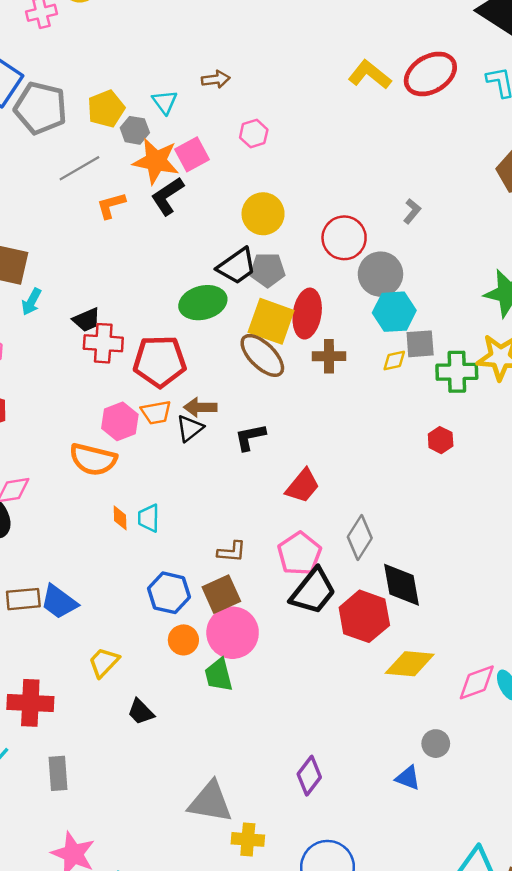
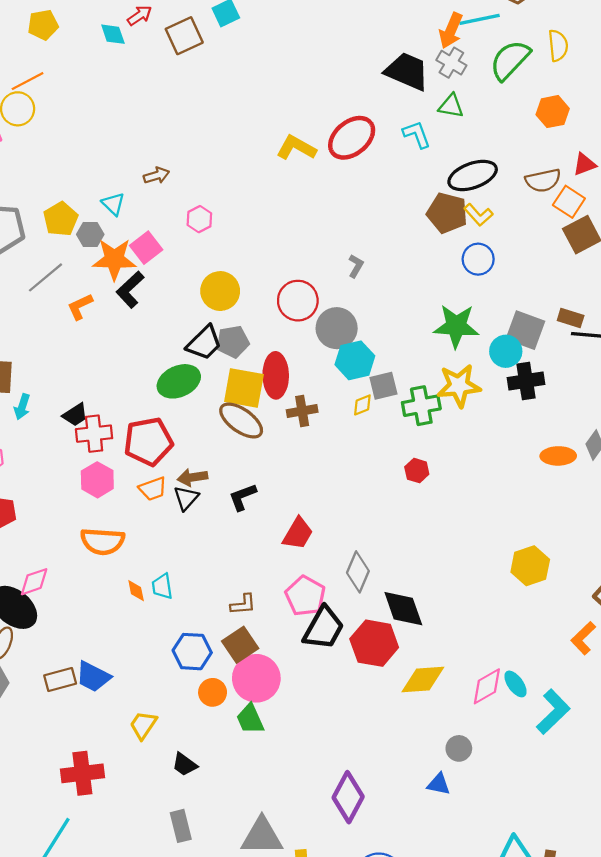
pink hexagon: (120, 421) -> (97, 480), moved
gray rectangle: (58, 773) -> (181, 826), moved
purple diamond: (309, 776) -> (348, 797), size x1.4

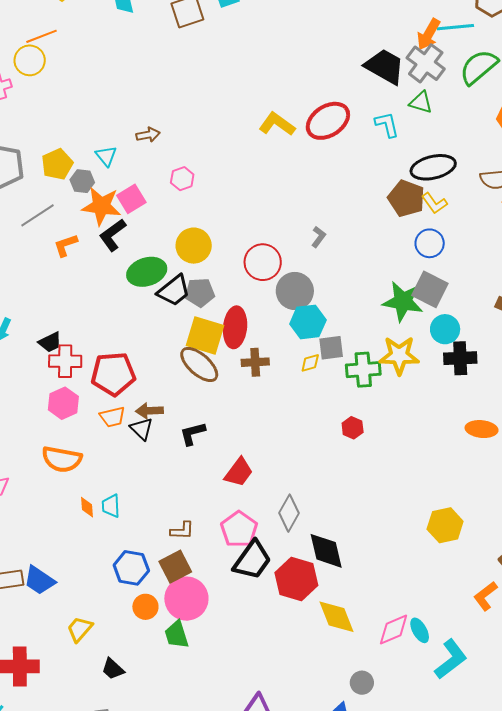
gray cross: (451, 63) -> (426, 63), size x1.4
gray square: (525, 330) -> (430, 289), moved
green ellipse: (179, 381) -> (147, 272), moved
black triangle: (186, 498) -> (142, 429), turned -35
yellow diamond: (423, 679) -> (337, 617), turned 66

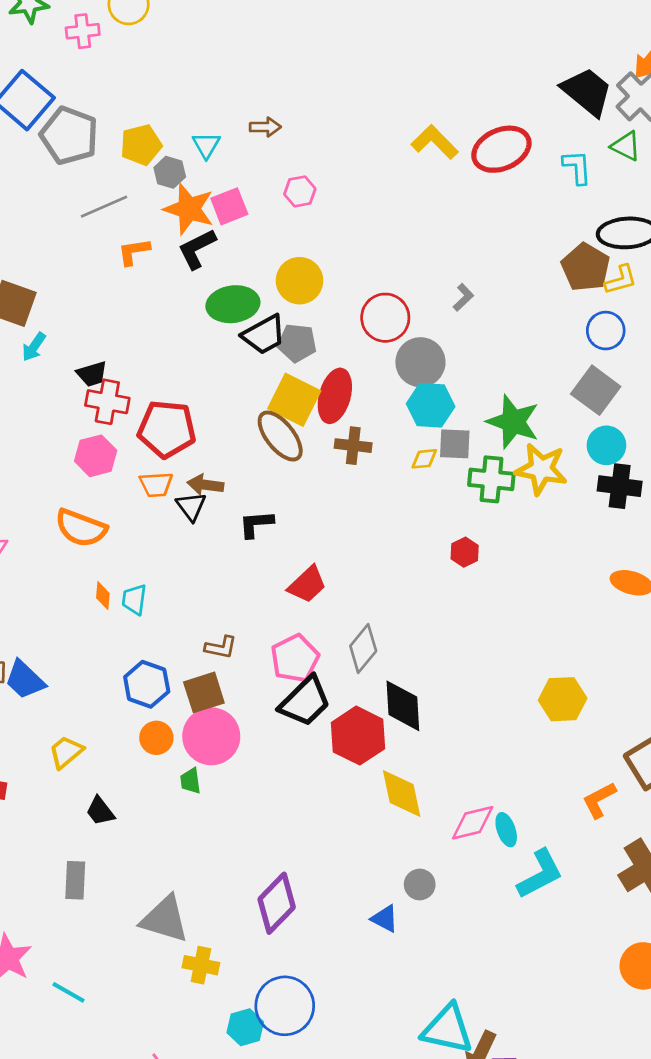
yellow L-shape: (434, 203) -> (621, 280), turned -80
green star: (403, 301) -> (513, 422), moved
green trapezoid: (177, 635) -> (190, 781), size x0.7

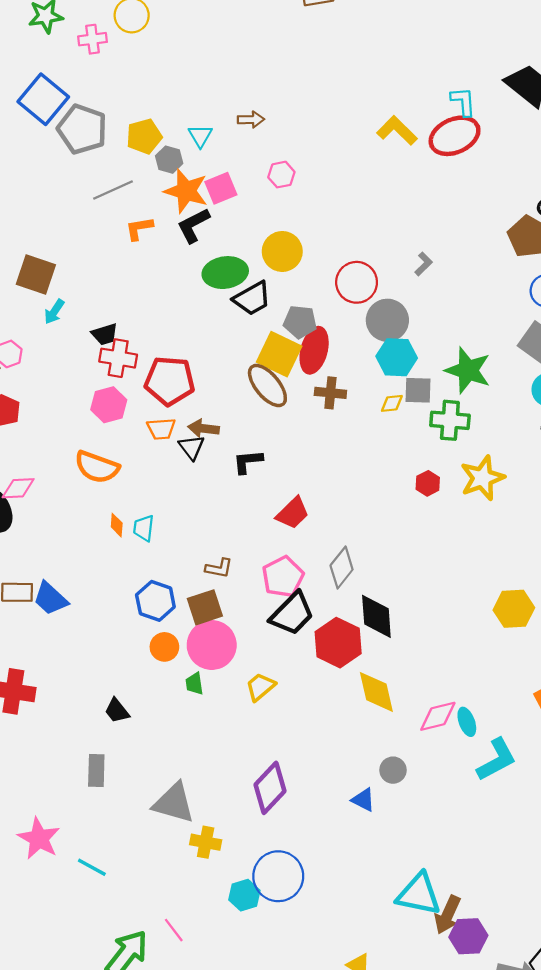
cyan L-shape: (577, 167) -> (463, 102), moved
gray pentagon: (297, 343) -> (300, 322), moved
yellow star: (541, 469) -> (482, 478), moved, turned -30
yellow trapezoid: (66, 752) -> (260, 687), moved

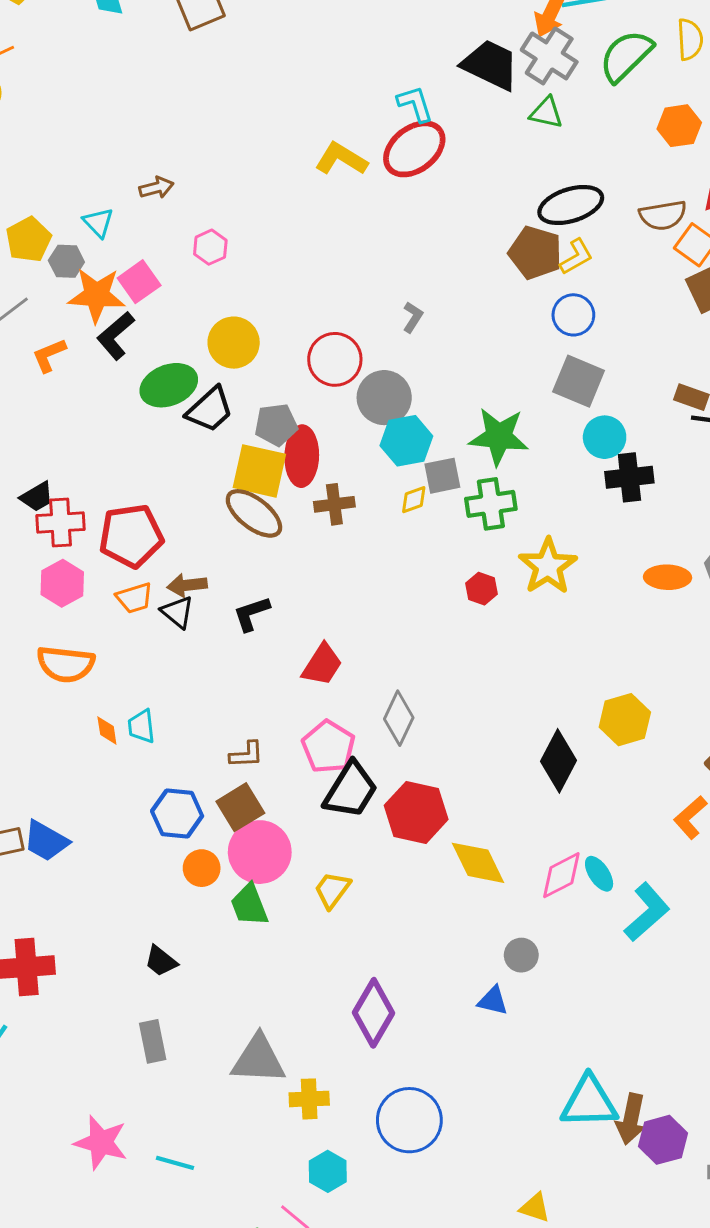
black diamond: (376, 616) -> (558, 761), moved, turned 45
green trapezoid: (194, 684) -> (249, 905), size x1.5
cyan hexagon: (244, 895) -> (328, 1171), moved

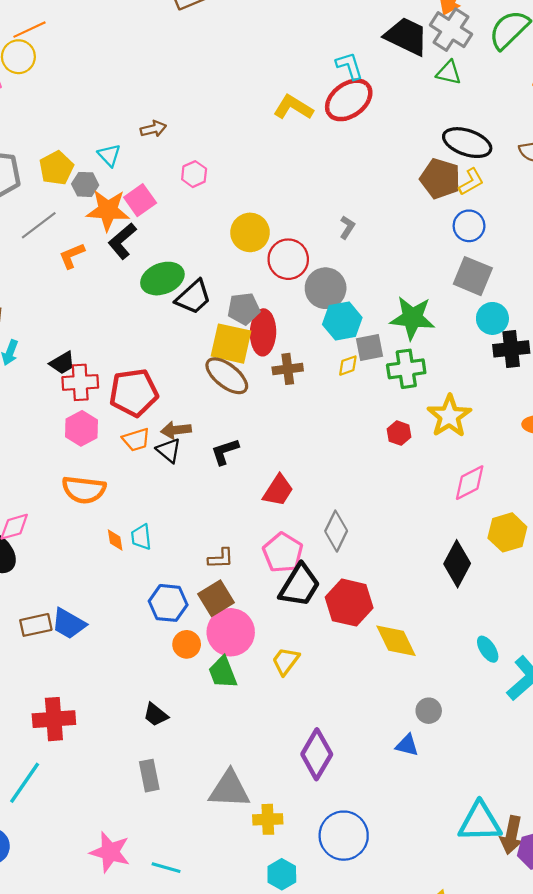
black ellipse: (571, 205) -> (467, 143), turned 36
yellow circle: (234, 343) -> (250, 232), moved
pink diamond: (561, 875) -> (470, 483), moved

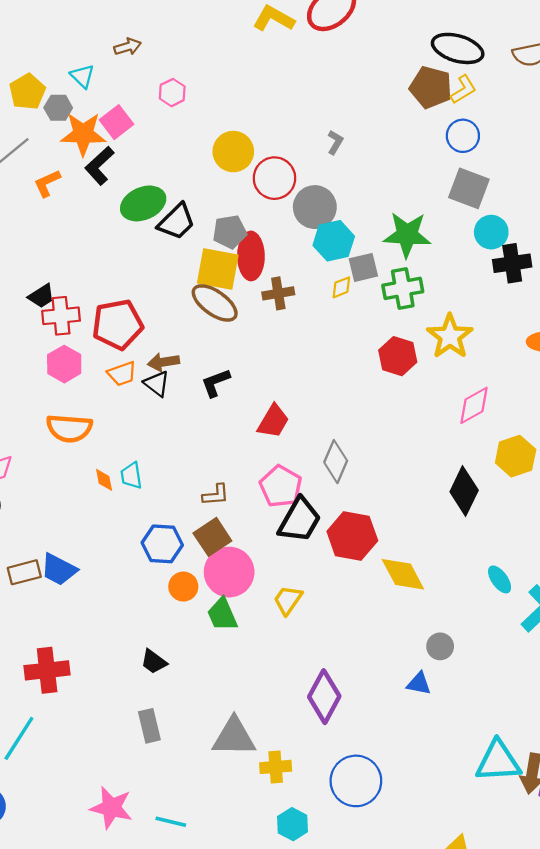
red hexagon: (399, 433) -> (398, 356), size x1.5

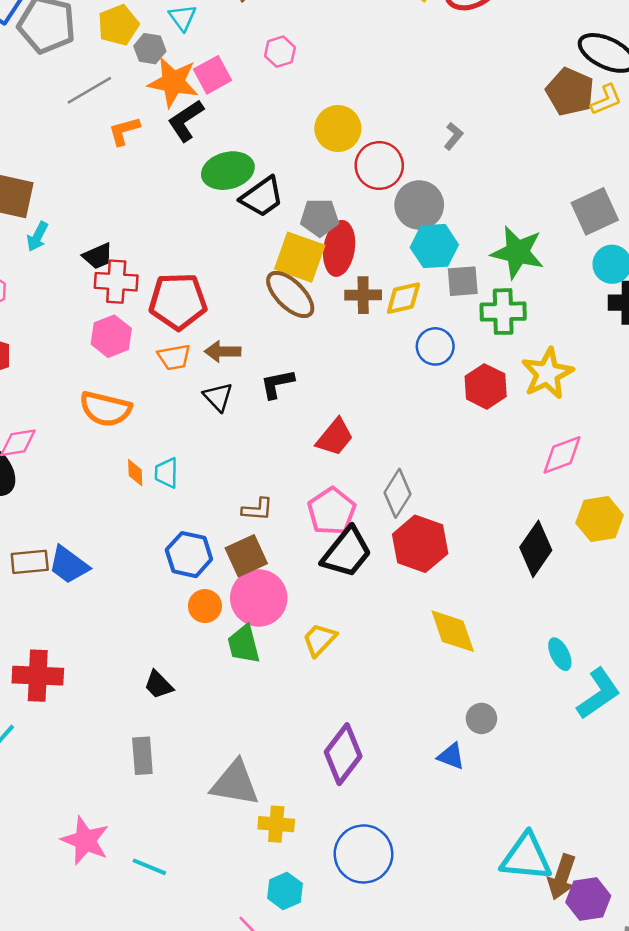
blue circle: (463, 136) -> (435, 346), moved
gray square: (469, 188) -> (595, 211), turned 36
yellow diamond: (341, 287) -> (403, 298), moved, size x1.4
black triangle: (157, 384) -> (218, 397), moved
red hexagon: (352, 536) -> (420, 544), moved

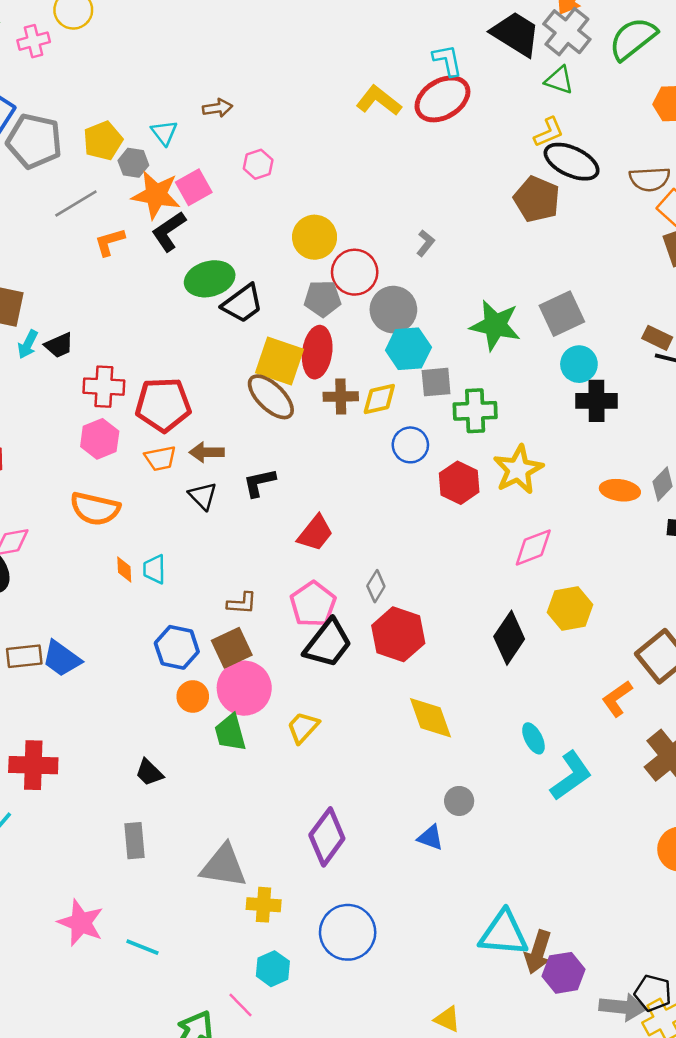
yellow L-shape: (606, 100) -> (549, 132), moved
gray pentagon: (320, 218) -> (323, 299), moved
green star: (517, 252) -> (495, 325), moved
black trapezoid: (98, 256) -> (59, 345), moved
gray diamond: (397, 493) -> (376, 586), size x0.7

